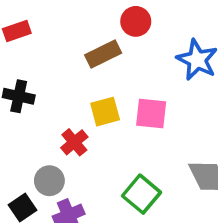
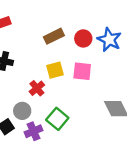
red circle: (136, 21) -> (83, 38), moved
green square: (142, 194) -> (57, 119), moved

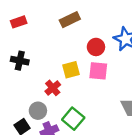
brown rectangle: (54, 36) -> (70, 20), moved
red circle: (83, 38) -> (96, 47), moved

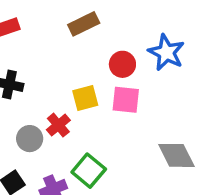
gray circle: (38, 111) -> (30, 139), moved

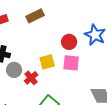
brown rectangle: (84, 24) -> (35, 16), moved
gray circle: (30, 139) -> (14, 70), moved

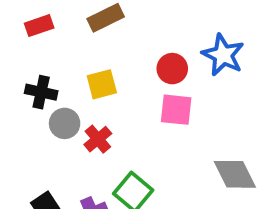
yellow square: (47, 62) -> (102, 84), moved

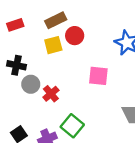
red circle: (172, 69) -> (75, 36), moved
yellow square: (102, 84) -> (53, 45), moved

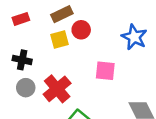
gray circle: (31, 84) -> (26, 88), moved
red cross: (51, 94) -> (57, 89), size x1.6

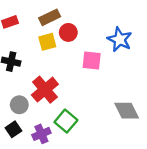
pink square: (105, 71) -> (92, 60), moved
gray circle: (26, 88) -> (19, 105), moved

